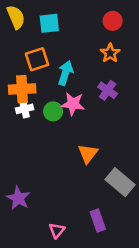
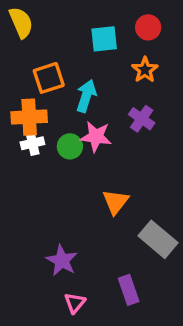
cyan square: (49, 23) -> (104, 39), moved
purple star: (18, 198) -> (62, 261), moved

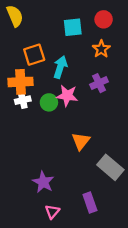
purple cross: (142, 119) -> (99, 83), turned 30

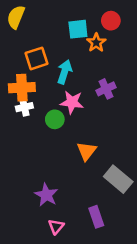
yellow semicircle: (15, 16) -> (16, 17), turned -135
orange star: (101, 49) -> (96, 43), moved
green circle: (49, 102) -> (55, 119), moved

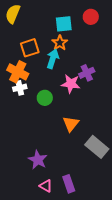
orange star: (96, 43) -> (60, 43), moved
orange cross: (22, 88) -> (18, 72), turned 30
pink star: (72, 102) -> (71, 84), moved
purple rectangle: (96, 217) -> (69, 184), moved
pink triangle: (56, 227) -> (46, 186), turned -40

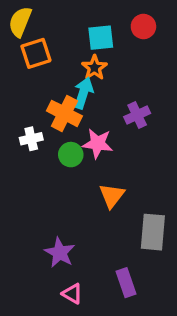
orange square: (30, 48) -> (36, 53), moved
orange cross: (18, 72) -> (64, 113), moved
pink star: (71, 84) -> (98, 143), moved
gray rectangle: (97, 147) -> (153, 232), turned 55
purple rectangle: (69, 184) -> (126, 283), moved

